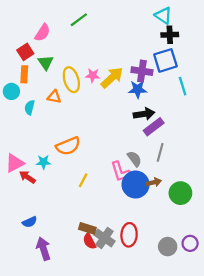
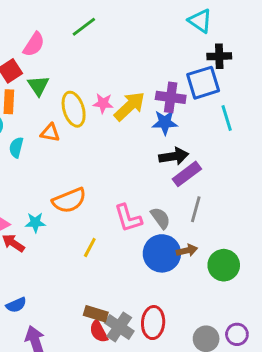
black cross: (170, 35) -> (219, 56), moved
pink L-shape: (121, 172) -> (128, 218), moved

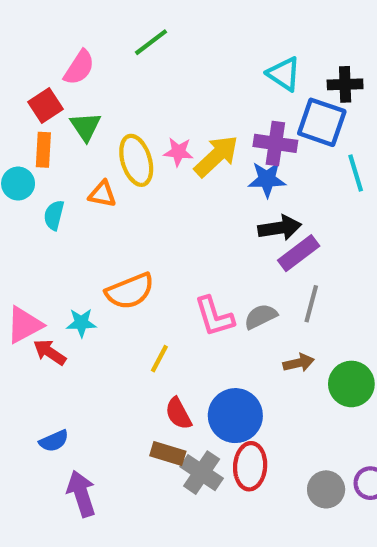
cyan triangle: (200, 21) -> (284, 74), moved
blue square: (203, 83) -> (322, 122), turned 36
gray semicircle: (160, 218) -> (261, 316), turned -80
blue circle: (162, 253) -> (235, 416), moved
red semicircle: (99, 331) -> (178, 413), moved

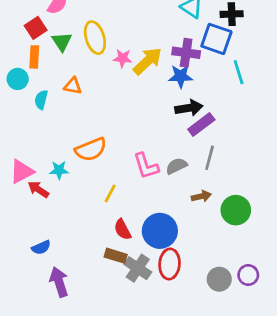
yellow ellipse: (136, 160) -> (95, 38), moved

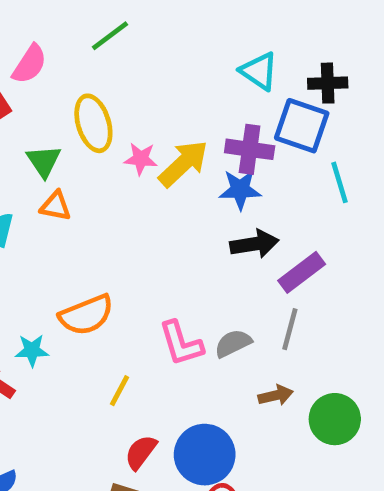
green triangle: (62, 42) -> (44, 161), moved
purple rectangle: (201, 125) -> (302, 272), moved
red semicircle: (123, 229) -> (141, 452), turned 65

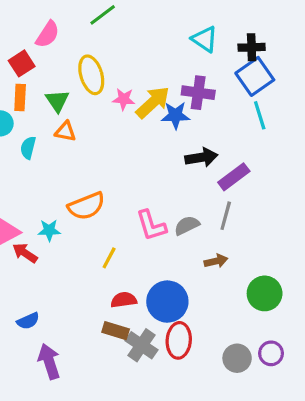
blue square: (302, 126) -> (255, 76), moved, turned 36
blue star: (240, 190) -> (175, 115), moved
green circle: (335, 419) -> (265, 293), moved
red semicircle: (141, 452) -> (124, 300), turned 45

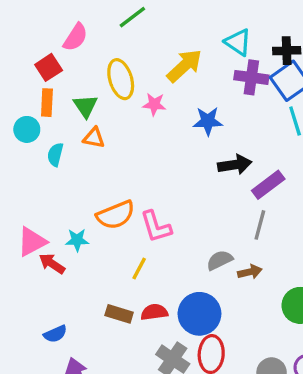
purple cross: (198, 93) -> (251, 77), moved
yellow arrow: (153, 102) -> (184, 66), moved
pink L-shape: (151, 225) -> (156, 227), moved
gray semicircle: (187, 225) -> (220, 260), moved
brown rectangle: (116, 331) -> (119, 314), moved

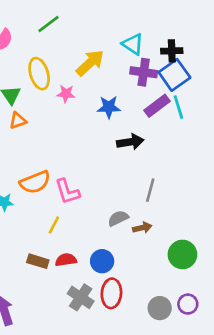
orange triangle: (94, 138) -> (18, 120), turned -30
purple rectangle: (268, 185) -> (157, 106), moved
blue circle: (199, 314) -> (102, 261), size x0.7

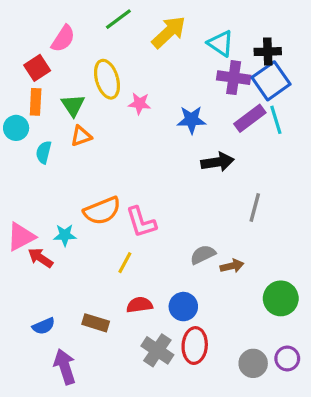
yellow arrow: (90, 63) -> (169, 32), moved
gray line: (150, 190) -> (255, 207), moved
brown rectangle: (38, 261) -> (96, 323), moved

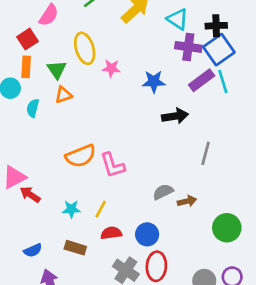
cyan star: (65, 235) -> (71, 209), moved
yellow line: (125, 263) -> (101, 209), moved

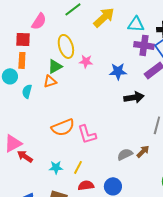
cyan triangle: (178, 19) -> (136, 24), turned -30
red square: (27, 39) -> (23, 39), turned 35
green triangle: (57, 70) -> (55, 66), moved, turned 35
brown arrow: (187, 201) -> (143, 151), moved, turned -32

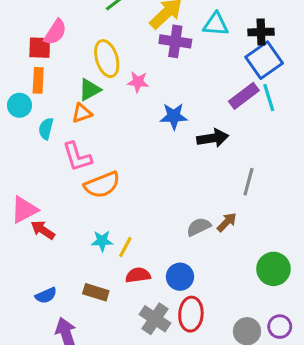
pink semicircle: (39, 21) -> (55, 32), moved
purple cross: (144, 45) -> (175, 41), moved
blue star: (118, 71) -> (174, 116), moved
pink L-shape: (87, 134) -> (77, 157), moved
cyan star: (56, 167) -> (102, 241), moved

